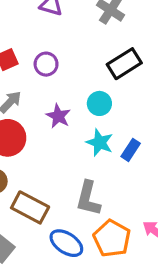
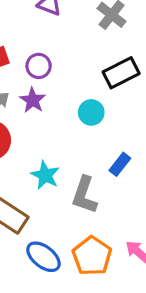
purple star: (58, 116) -> (33, 100), moved
cyan star: (100, 143) -> (45, 175), moved
gray L-shape: (88, 199) -> (84, 195), moved

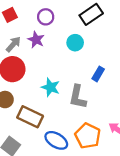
purple circle: (39, 66) -> (46, 17), moved

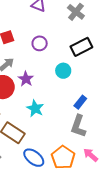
purple star: (36, 40) -> (26, 79), moved
gray L-shape: (78, 97) -> (78, 126), moved

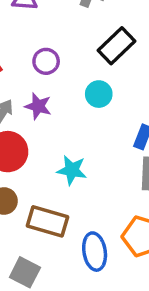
purple star: (26, 79) -> (38, 106), moved
blue ellipse: (34, 158) -> (95, 252), turned 60

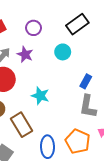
brown rectangle: (48, 221) -> (22, 125), turned 35

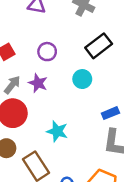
blue rectangle: (86, 81) -> (110, 113), turned 40

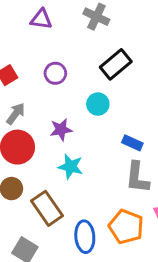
purple star: (38, 83) -> (61, 130), moved, turned -30
blue rectangle: (110, 113) -> (132, 143), turned 49

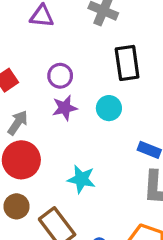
black rectangle: (116, 64) -> (127, 63), turned -56
purple star: (61, 130) -> (65, 108), moved

